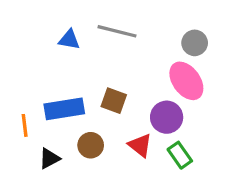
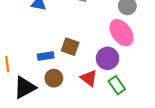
blue rectangle: (64, 109) -> (46, 56), moved, size x0.6
black triangle: (49, 158) -> (25, 87), size x1.5

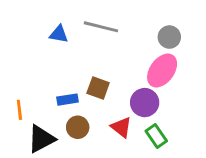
pink ellipse: (121, 33) -> (162, 71), turned 72

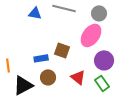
gray circle: (169, 37) -> (99, 13), moved
pink ellipse: (162, 71) -> (91, 35), moved
purple circle: (145, 103) -> (104, 60), moved

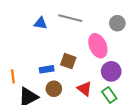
gray circle: (99, 13) -> (117, 23), moved
pink ellipse: (91, 35) -> (98, 46), turned -60

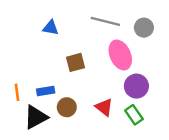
gray line: (70, 18) -> (105, 21), moved
brown square: (68, 61) -> (75, 62), moved, turned -35
blue rectangle: (47, 69) -> (46, 91), moved

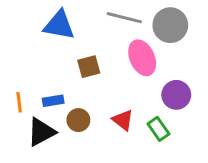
blue triangle: (51, 28) -> (59, 25), size x1.6
gray circle: (144, 28) -> (170, 25), size x1.5
purple circle: (136, 86) -> (176, 95), moved

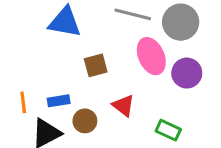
purple circle: (176, 95) -> (187, 73), moved
red triangle: (123, 120) -> (123, 105), moved
green rectangle: (158, 129) -> (168, 130), turned -30

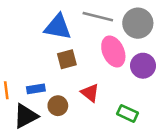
blue triangle: (65, 22) -> (58, 27), moved

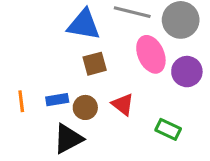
brown circle: (58, 106) -> (85, 107), moved
black triangle: (26, 116) -> (68, 139), moved

